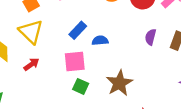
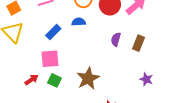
blue semicircle: (100, 40) -> (79, 22), moved
red arrow: (31, 64) -> (31, 80), moved

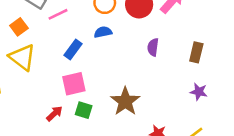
brown rectangle: (139, 43) -> (196, 52), moved

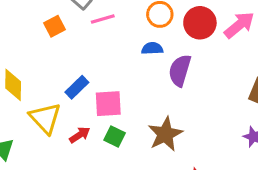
purple semicircle: (153, 47) -> (180, 70), moved, size x1.5
blue rectangle: (73, 49) -> (77, 87), moved
yellow triangle: (22, 57) -> (45, 118), moved

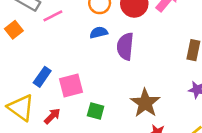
brown star: (165, 134) -> (145, 103), moved
green square: (115, 137) -> (96, 111), moved

